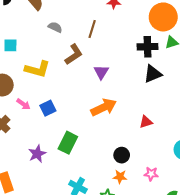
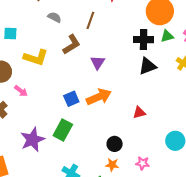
blue square: (48, 108) -> (71, 99), moved
purple star: (37, 154) -> (32, 140), size x1.4

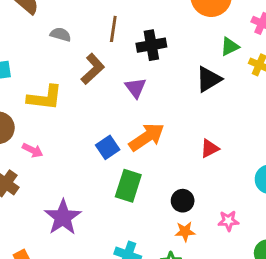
green triangle: (167, 36) -> (230, 47), moved
black cross: (144, 40) -> (151, 45), moved
green rectangle: (63, 130) -> (128, 186), moved

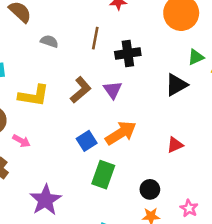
brown L-shape: (93, 69) -> (81, 90), moved
pink star: (228, 221) -> (189, 208), turned 30

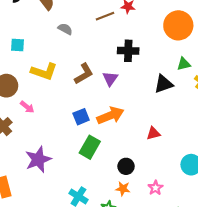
brown line: (95, 38) -> (105, 16), moved, turned 48

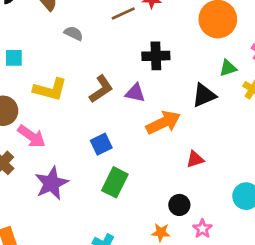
purple triangle: (110, 79) -> (135, 93), turned -49
pink arrow: (27, 107) -> (32, 136), size x1.5
orange arrow: (110, 115) -> (163, 123), moved
purple star: (38, 159) -> (51, 183), moved
black circle: (126, 166) -> (179, 205), moved

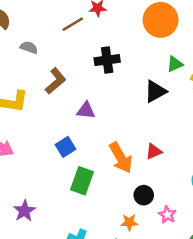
brown L-shape: (101, 89) -> (56, 81), moved
purple triangle: (135, 93) -> (86, 110), moved
orange arrow: (163, 123) -> (121, 158), moved, turned 92
purple star: (51, 183) -> (24, 211), moved, size x0.7

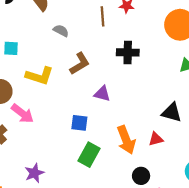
brown line: (73, 24) -> (103, 16), turned -72
black triangle: (155, 91) -> (172, 112), moved, turned 35
blue square: (66, 147) -> (79, 123), turned 30

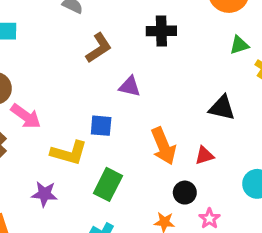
yellow L-shape: (40, 76) -> (69, 153), moved
red triangle: (156, 139) -> (204, 155), moved
green rectangle: (89, 155) -> (108, 184), moved
purple star: (34, 173) -> (44, 194), turned 30

